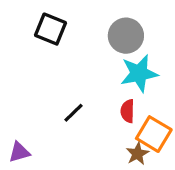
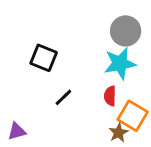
black square: (50, 29) -> (44, 58), moved
gray circle: (126, 36) -> (126, 31), moved

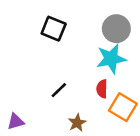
black square: (44, 58) -> (54, 29), moved
brown star: (119, 133) -> (77, 123), moved

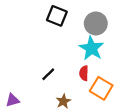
black square: (54, 29) -> (57, 16), moved
cyan star: (111, 59) -> (91, 48), turned -30

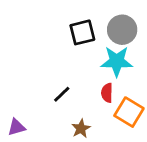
black square: (57, 16) -> (82, 32), moved, turned -36
cyan star: (91, 48) -> (117, 61), turned -30

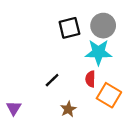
purple triangle: (16, 127) -> (14, 108), turned -42

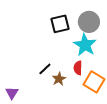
cyan star: (98, 52) -> (85, 45), turned 30
brown star: (68, 109) -> (59, 79), moved

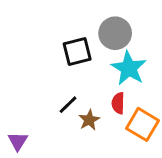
gray circle: (89, 22) -> (115, 33), moved
black square: (60, 24) -> (77, 51), moved

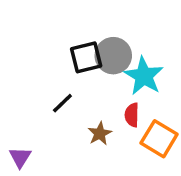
gray circle: (115, 33) -> (113, 56), moved
black line: (68, 105) -> (62, 103), moved

